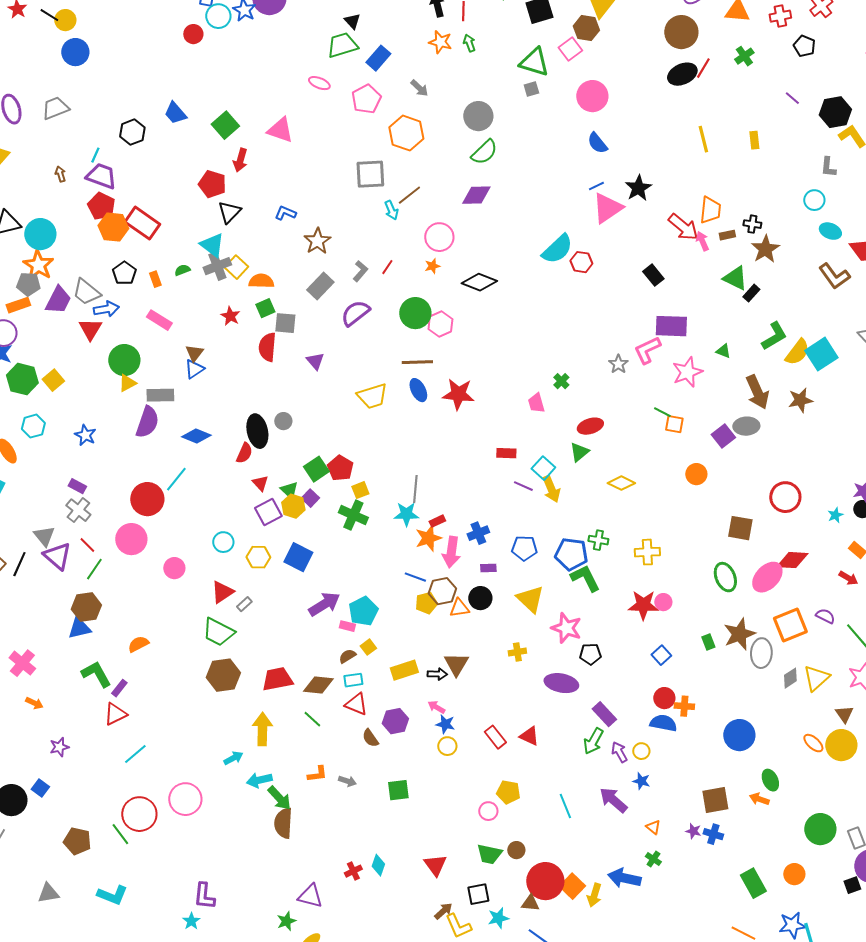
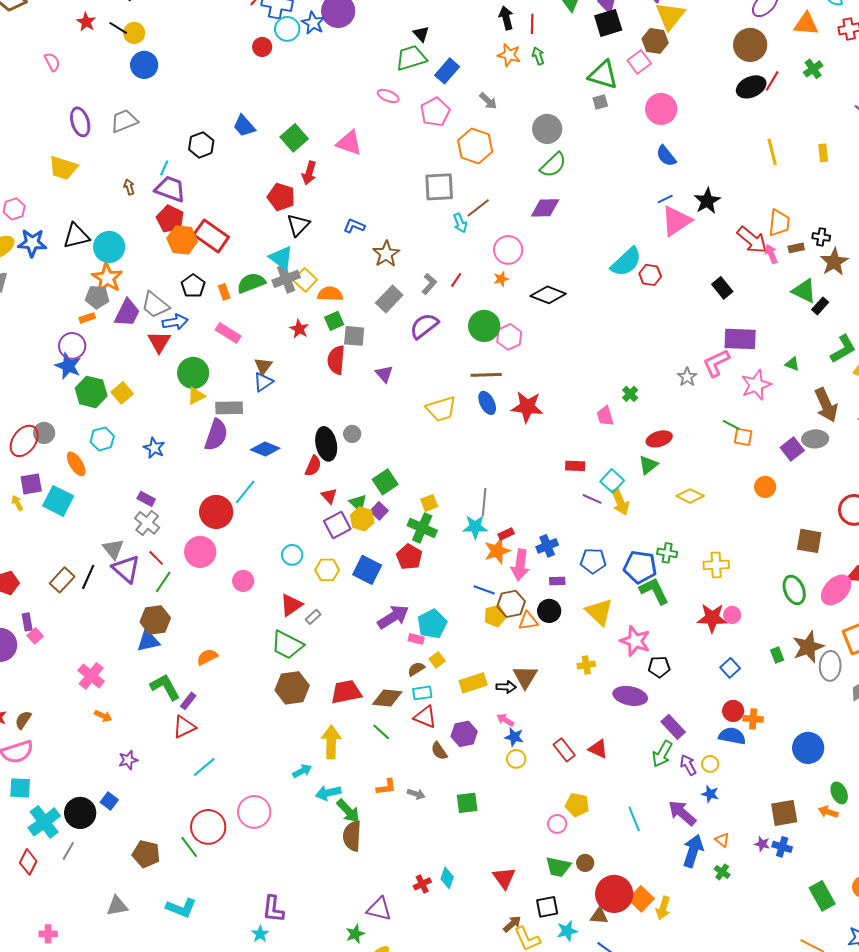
green semicircle: (182, 270) -> (251, 283), size x1.8
orange rectangle: (18, 305) -> (87, 318), size x0.7
red pentagon: (340, 468) -> (409, 557), moved
blue arrow: (624, 878) -> (693, 851), moved, turned 96

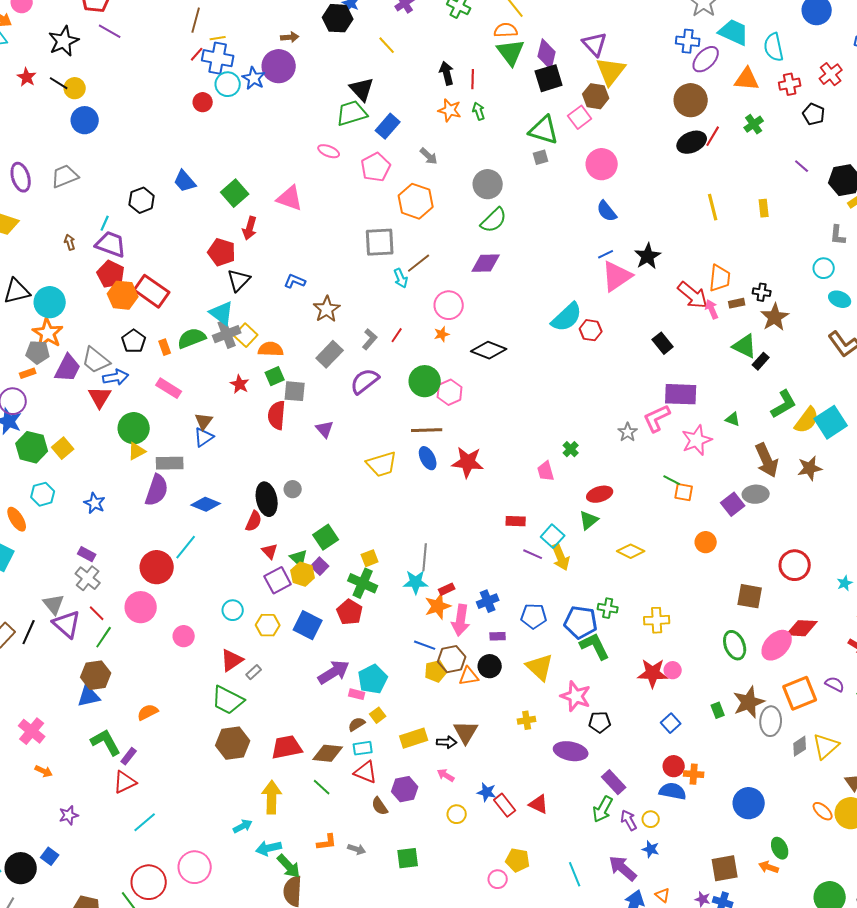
black triangle: (421, 34) -> (362, 89), size x1.5
blue star: (514, 737) -> (487, 792), moved

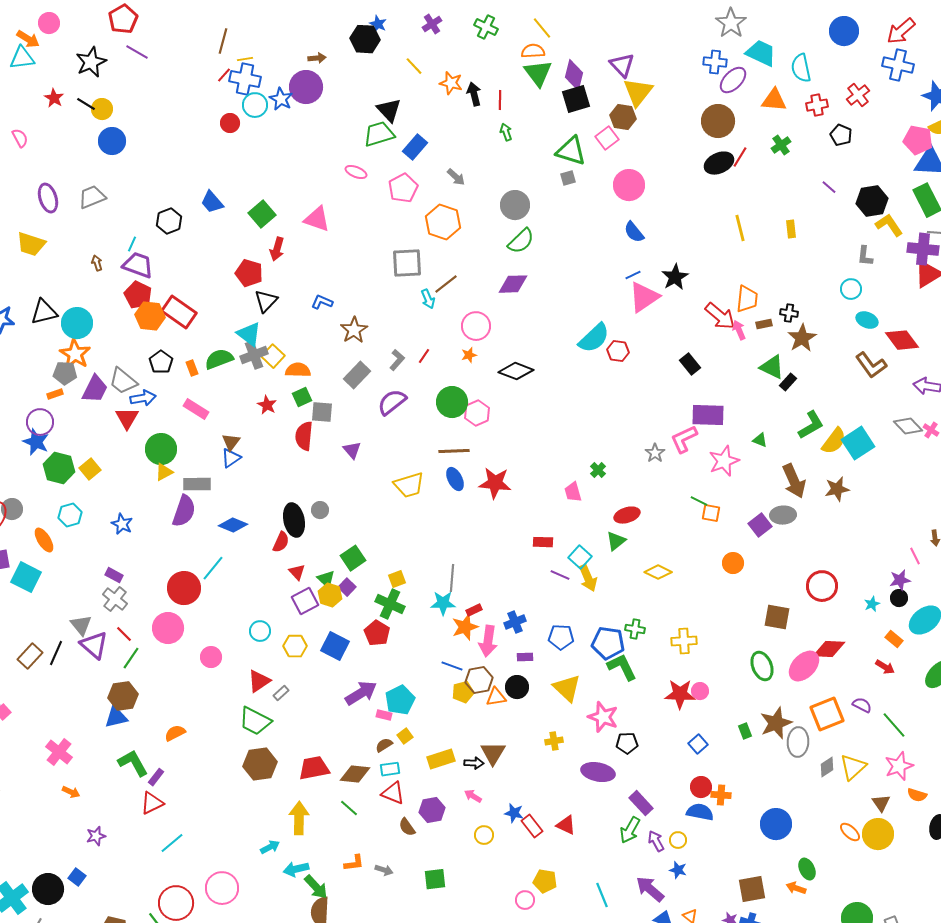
orange star: (450, 110) -> (451, 83), moved

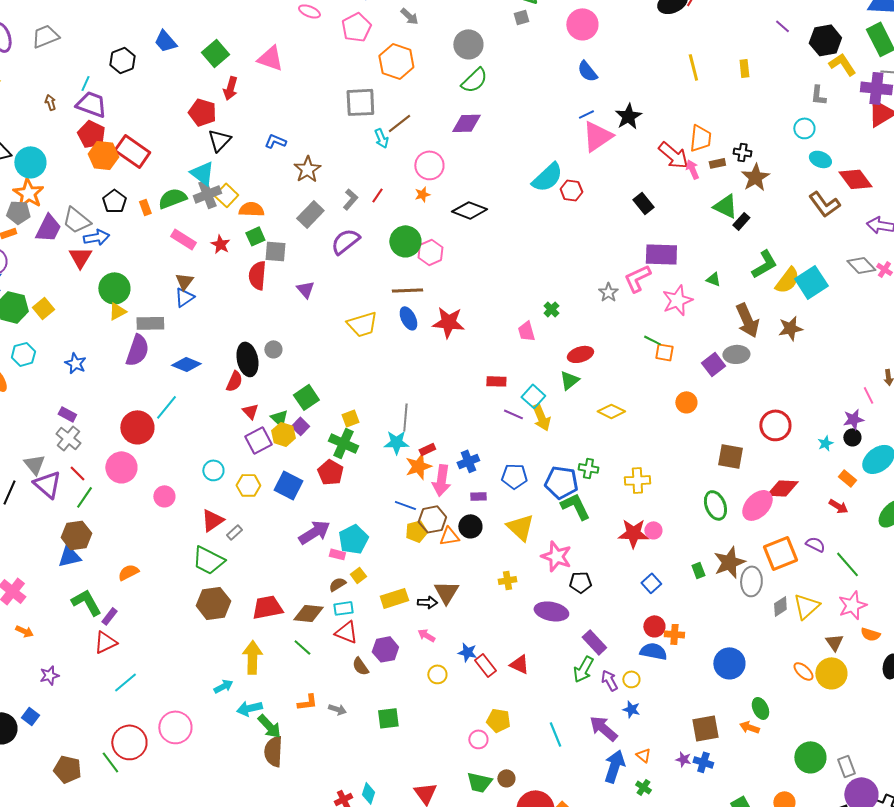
pink rectangle: (196, 409) -> (183, 239), moved

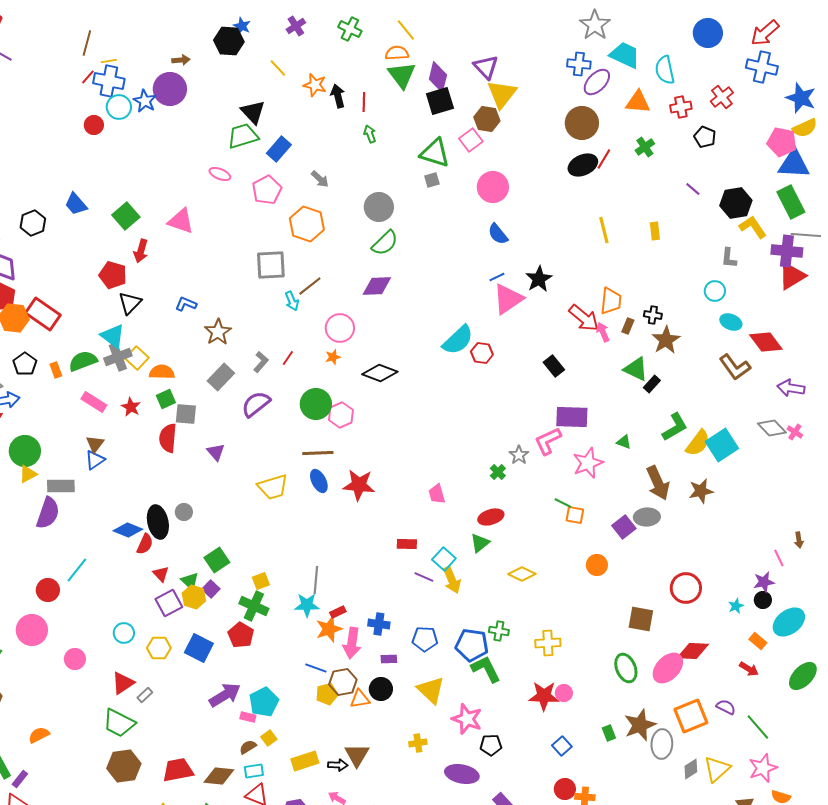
brown rectangle: (717, 163) -> (628, 326), turned -56
green cross: (551, 309) -> (498, 472), moved
blue diamond: (186, 364) -> (128, 530), moved
red circle: (137, 427) -> (48, 590), size x0.7
blue cross: (468, 461) -> (379, 624), turned 30

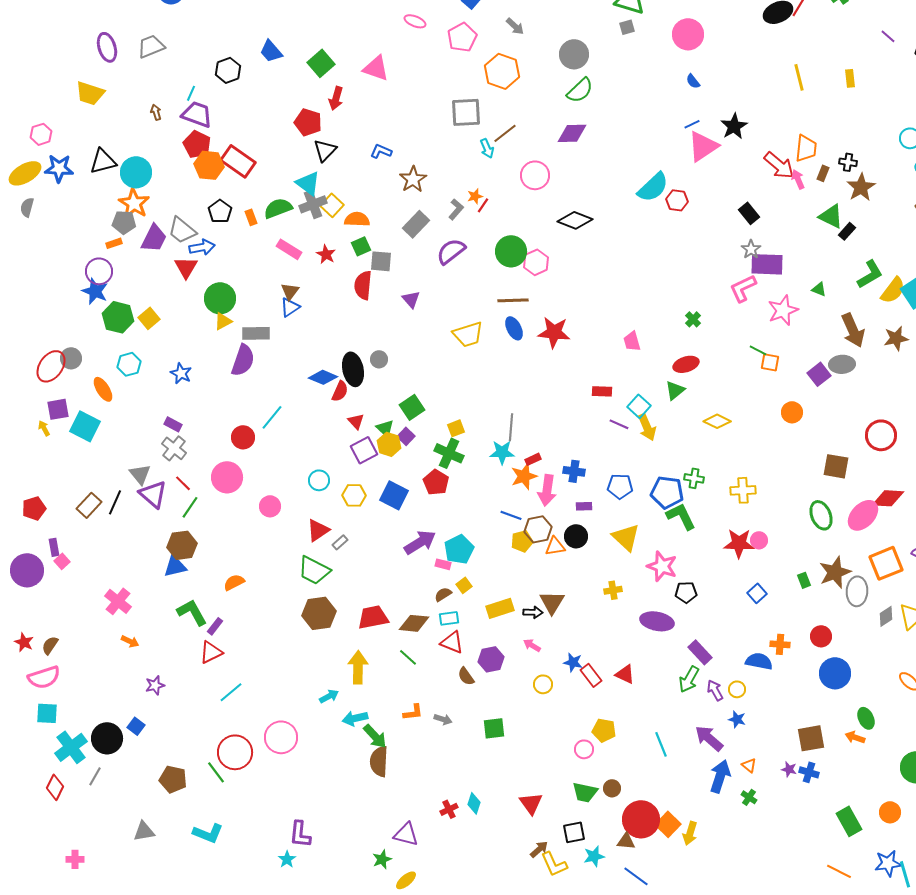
blue semicircle: (498, 234) -> (693, 81), size x0.7
orange star: (333, 357) -> (475, 196), moved
gray star: (519, 455) -> (751, 249), moved
red circle: (565, 789) -> (821, 636), moved

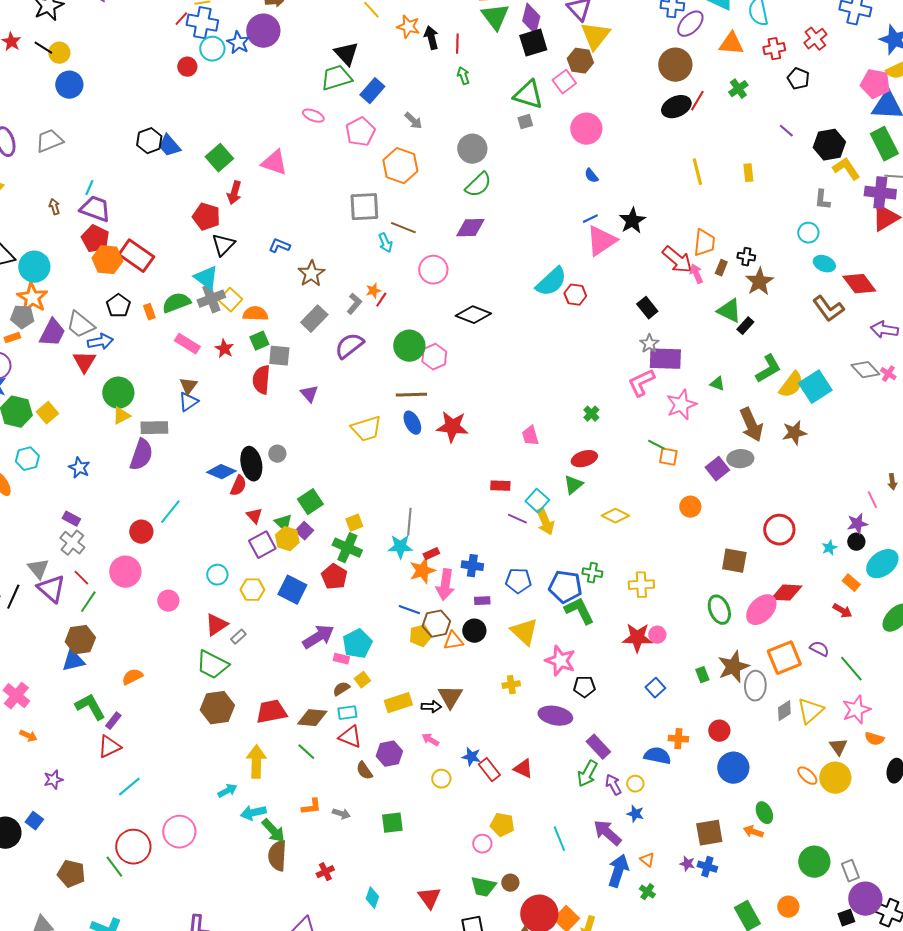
black hexagon: (228, 70) -> (149, 141), moved
brown line: (505, 133) -> (403, 228), turned 60
red cross: (449, 809) -> (325, 872), moved

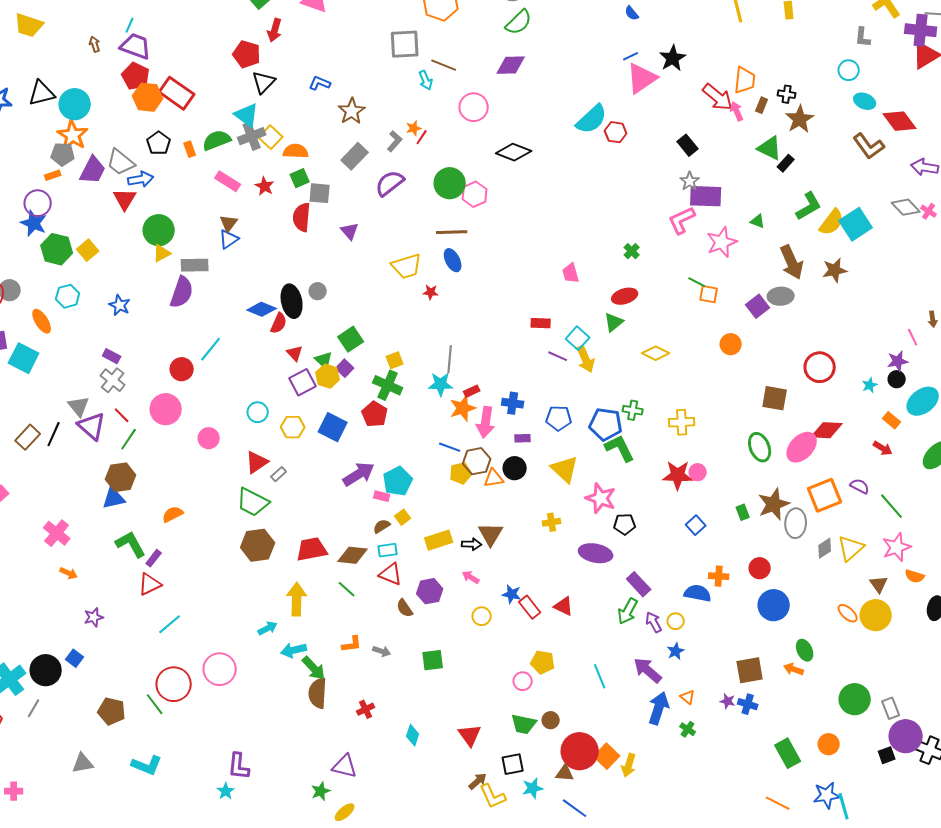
red star: (452, 427) -> (431, 292), moved, size x0.5
blue star: (635, 814) -> (676, 651), turned 30

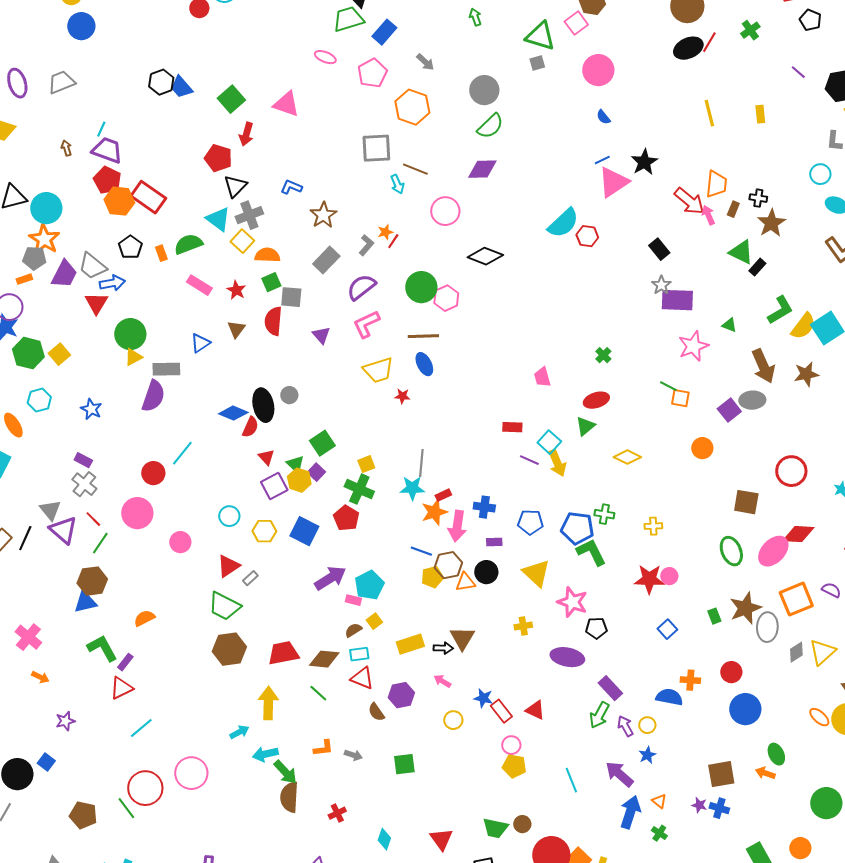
gray cross: (252, 136) -> (249, 215), moved
pink L-shape: (682, 220) -> (366, 324), moved
brown triangle: (229, 223) -> (236, 329), moved
yellow cross: (682, 422) -> (653, 526), size x0.7
pink circle: (523, 681) -> (511, 745), moved

